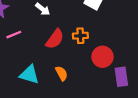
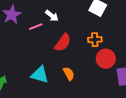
pink line: (14, 35) -> (36, 27), moved
orange cross: (80, 36) -> (95, 40), moved

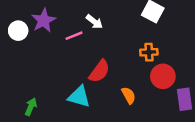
red semicircle: (63, 43) -> (99, 71), moved
orange semicircle: (69, 74) -> (129, 95), moved

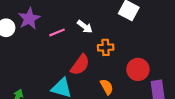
white arrow: (94, 22) -> (85, 27), moved
orange cross: (149, 52) -> (106, 47), moved

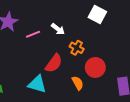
orange cross: (106, 47) -> (77, 48), turned 32
red circle: (138, 69) -> (95, 67), moved

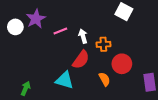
white arrow: (58, 29) -> (83, 36), moved, turned -144
orange cross: (77, 48) -> (103, 44), turned -32

